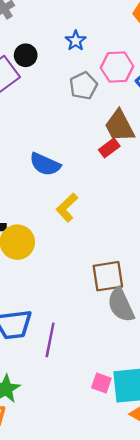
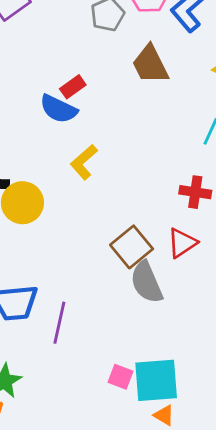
red rectangle: (109, 148) -> (73, 87), moved
brown square: (108, 276) -> (132, 247), turned -32

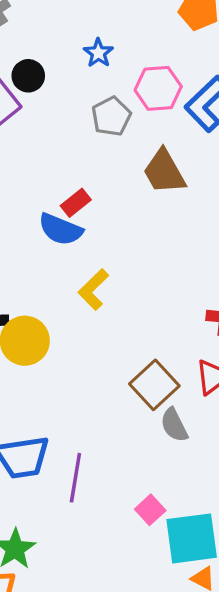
gray semicircle: (147, 282) -> (174, 425), size x0.7
pink square: (121, 377) -> (150, 510), moved, turned 30

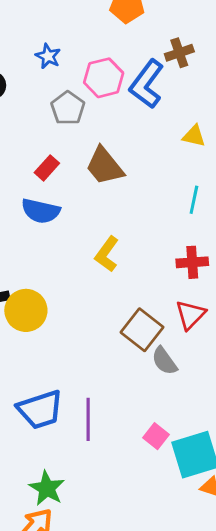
brown trapezoid: (164, 172) -> (105, 166), moved
red rectangle: (76, 203) -> (47, 168), moved
yellow L-shape: (93, 290) -> (107, 254), moved

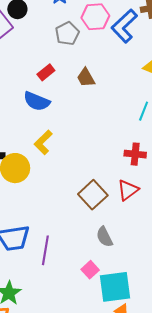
brown trapezoid: (105, 166) -> (86, 78), size x0.7
yellow L-shape: (107, 254) -> (43, 142), moved
gray semicircle: (164, 361) -> (104, 237), moved

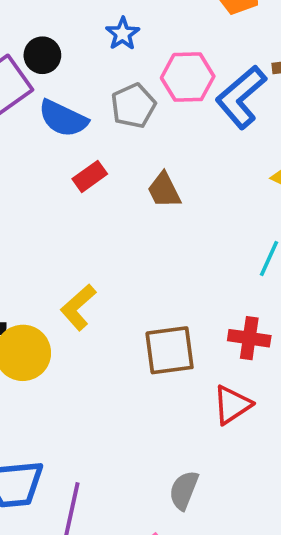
blue semicircle: (37, 101) -> (63, 118), moved
brown square: (93, 195) -> (170, 350), moved, turned 32
gray semicircle: (104, 237) -> (184, 490), turned 45

